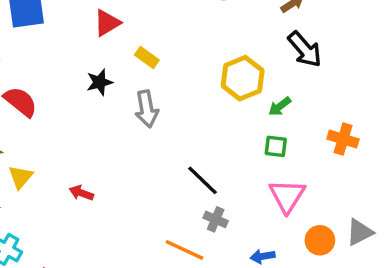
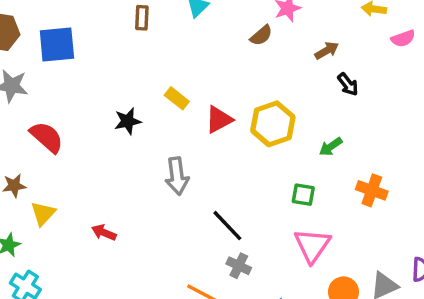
red triangle: (107, 23) -> (219, 120), moved
black arrow: (305, 49) -> (348, 84), moved, size x0.6
green arrow: (280, 106) -> (331, 147), moved
gray arrow: (147, 109) -> (177, 176), moved

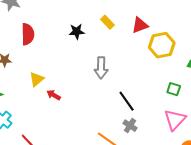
red triangle: (219, 120) -> (140, 25), moved
red semicircle: (47, 137) -> (28, 34), turned 40
yellow triangle: (43, 213) -> (37, 79), moved

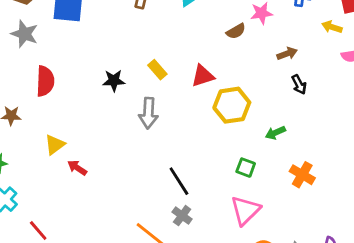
gray arrow: (101, 68) -> (148, 113), moved

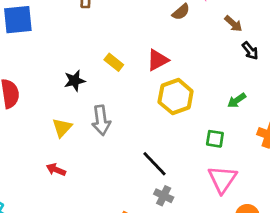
brown arrow: (287, 54) -> (233, 24), turned 72
yellow hexagon: (232, 105) -> (176, 97), moved
gray arrow: (148, 113) -> (101, 120), moved
yellow triangle: (55, 145) -> (62, 128), moved

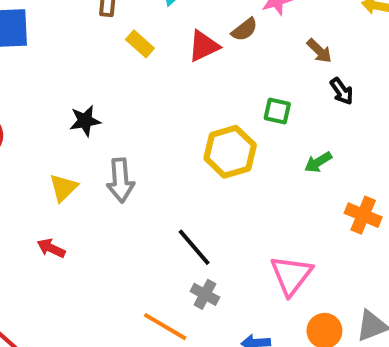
red triangle: (158, 60) -> (204, 46), moved
yellow rectangle: (114, 62) -> (140, 44), moved
green square: (215, 139) -> (277, 111), moved

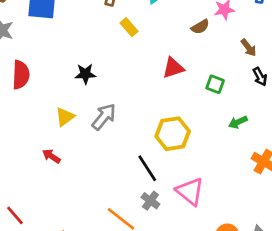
red triangle: (204, 46) -> (173, 68), moved
yellow hexagon: (230, 152) -> (173, 134), moved
gray arrow: (120, 180) -> (104, 117), turned -144
pink triangle: (291, 275) -> (190, 191), moved, turned -36

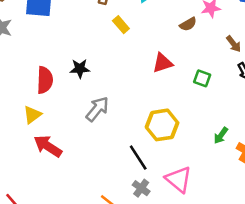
red semicircle: (21, 75) -> (45, 80), moved
yellow triangle: (65, 117) -> (32, 115), moved
green arrow: (238, 122) -> (221, 135), moved, turned -30
red arrow: (51, 156) -> (48, 146), size x1.6

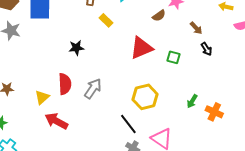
red triangle: (163, 63) -> (141, 48), size x1.4
black star: (80, 69) -> (76, 48), moved
red semicircle: (45, 80) -> (65, 84), moved

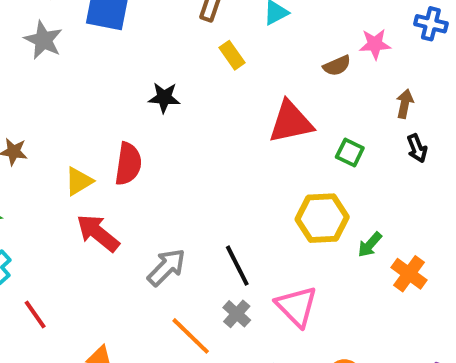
brown arrow: (196, 28) -> (405, 104), turned -136
gray arrow: (93, 89) -> (166, 267), moved
yellow hexagon: (145, 97) -> (322, 218), moved

